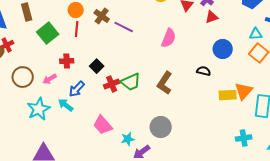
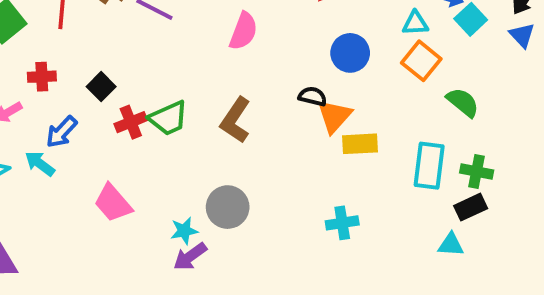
orange triangle: (244, 91) -> (334, 116), moved
cyan cross: (244, 138) -> (342, 223), moved
cyan star: (128, 139) -> (184, 231), moved

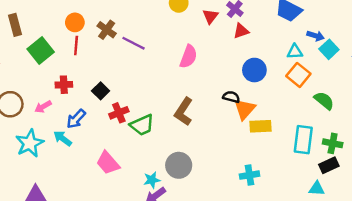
green trapezoid: (168, 118) -> (142, 125), moved

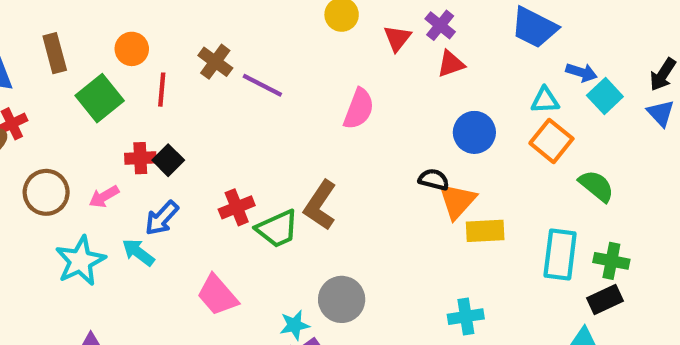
orange circle: (75, 22) -> (132, 49), moved
black square: (101, 91) -> (168, 160), moved
brown L-shape: (184, 112) -> (320, 205), moved

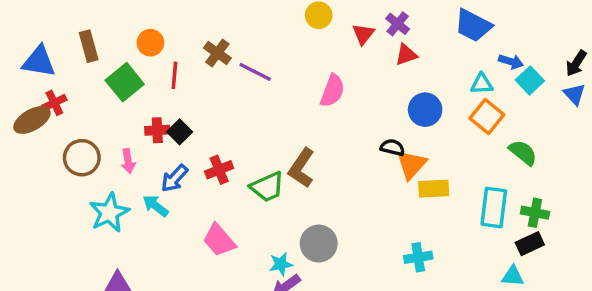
pink arrow: (104, 197) -> (128, 161), turned -70
red cross: (237, 207) -> (219, 170), moved

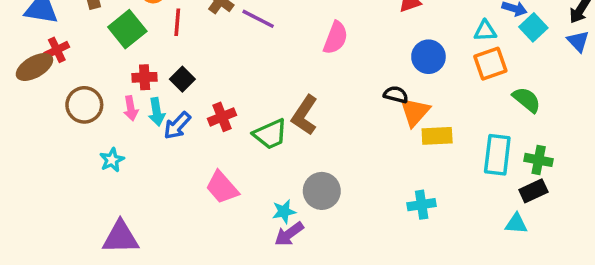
orange square: (487, 117) -> (490, 64), turned 32
red cross: (157, 130) -> (145, 77), moved
cyan arrow: (156, 206) -> (157, 112), moved, turned -136
cyan star: (109, 213) -> (112, 160), size x0.6

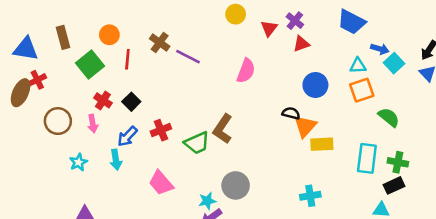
brown ellipse: (34, 67) -> (21, 93), turned -36
red cross: (145, 77) -> (103, 100), turned 36
cyan arrow: (157, 112) -> (116, 160), moved

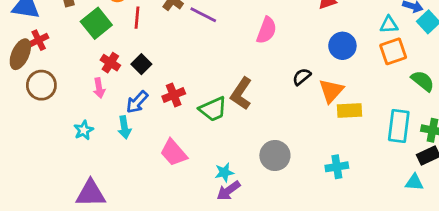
black semicircle: (291, 113) -> (302, 77), moved, turned -54
brown circle: (58, 121) -> (41, 85), moved
gray circle: (236, 185) -> (275, 156), moved

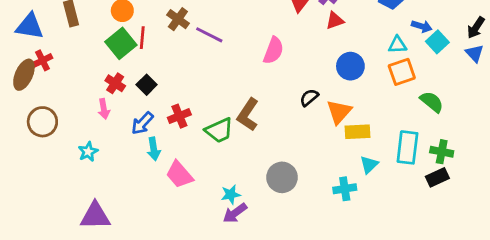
green square: (96, 23) -> (121, 43), moved
brown circle: (41, 85) -> (42, 122), moved
cyan arrow: (124, 127) -> (154, 149), moved
cyan triangle: (414, 182) -> (369, 165), moved, turned -48

